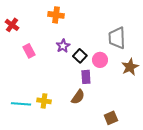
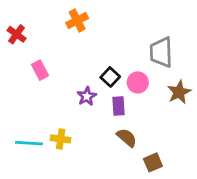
orange cross: (56, 15) -> (77, 21), turned -35
purple star: (63, 46) -> (87, 96), moved
brown semicircle: (78, 97) -> (127, 138), moved, turned -84

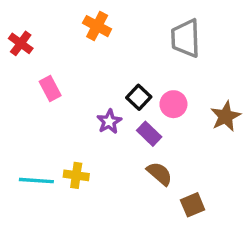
orange cross: (77, 21) -> (97, 26), turned -35
gray trapezoid: (161, 52) -> (186, 38), moved
purple rectangle: (118, 106) -> (149, 134), turned -42

